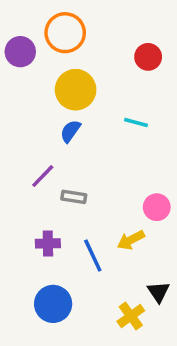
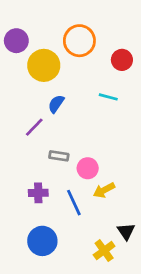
orange circle: (65, 33) -> (79, 41), moved
red circle: (148, 57) -> (122, 60), moved
yellow circle: (76, 90) -> (44, 65), moved
purple line: (43, 176) -> (34, 127), moved
pink circle: (157, 207) -> (88, 168), moved

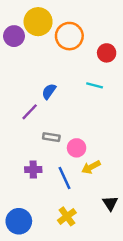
yellow circle: (44, 65) -> (38, 22), moved
blue circle: (42, 241) -> (19, 221), moved
yellow cross: (104, 251) -> (67, 216), moved

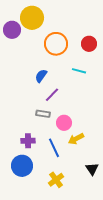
orange circle: (69, 36) -> (56, 44), moved
purple line: (30, 112) -> (52, 95), moved
blue circle: (19, 221) -> (22, 166), moved

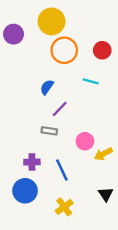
yellow circle: (32, 18) -> (52, 21), moved
pink circle: (64, 123) -> (85, 141), moved
yellow arrow: (76, 139) -> (103, 154), moved

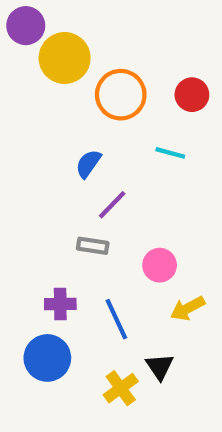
yellow circle: (52, 21) -> (65, 58), moved
purple circle: (14, 34) -> (26, 26), moved
yellow arrow: (103, 154) -> (188, 308), moved
black triangle: (106, 194) -> (160, 367), moved

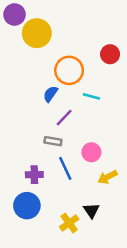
orange circle: (121, 95) -> (69, 70), moved
cyan line: (170, 153) -> (91, 96), moved
blue line: (116, 319) -> (65, 168), moved

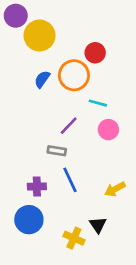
red circle: (110, 54) -> (95, 53), moved
blue semicircle: (50, 94) -> (42, 79), moved
pink circle: (91, 152) -> (108, 130), moved
yellow cross: (69, 223) -> (74, 238), turned -30

